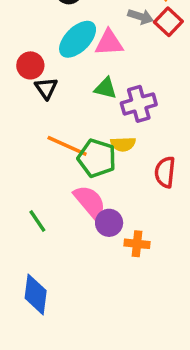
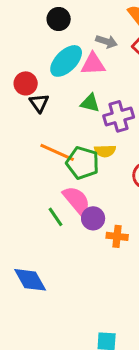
gray arrow: (141, 17) -> (107, 41), moved
green line: (37, 221) -> (56, 217), moved
blue diamond: (36, 294) -> (30, 280), turned -36

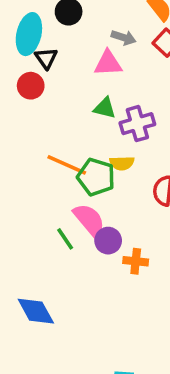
cyan ellipse: (66, 61) -> (29, 34), moved, turned -32
black triangle: (39, 103) -> (46, 58), moved

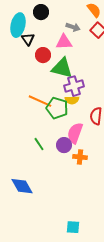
red circle: (31, 86) -> (43, 55), moved
green triangle: (105, 108) -> (62, 68), size x1.6
purple cross: (137, 124) -> (74, 86), moved
pink semicircle: (89, 220) -> (75, 133), moved, turned -120

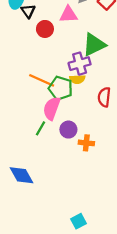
green triangle: (62, 68) -> (94, 45), moved, turned -40
pink semicircle: (75, 133) -> (52, 108), moved
green line: (39, 144) -> (40, 128), turned 64
cyan square: (73, 227) -> (78, 221), turned -32

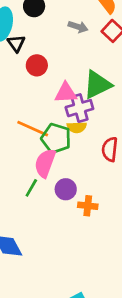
pink triangle: (68, 14) -> (66, 93), moved

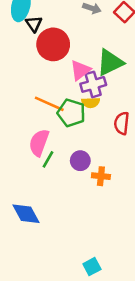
red circle: (37, 65) -> (53, 44), size x1.6
pink triangle: (66, 93) -> (80, 70), turned -35
pink semicircle: (45, 163) -> (39, 143), moved

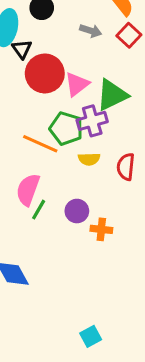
pink triangle: (80, 70) -> (77, 84), moved
yellow semicircle: (91, 103) -> (89, 159), moved
green pentagon: (71, 113) -> (66, 129), moved

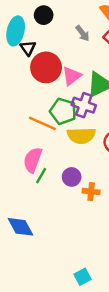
gray arrow: (91, 31) -> (83, 33), turned 35
purple cross: (92, 121) -> (84, 105), turned 35
yellow semicircle: (89, 159) -> (81, 136), size x1.6

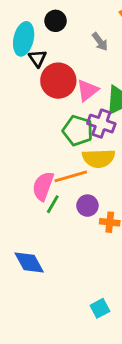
orange line: (42, 123) -> (71, 176), moved, turned -40
cyan square: (83, 277) -> (100, 308), moved

